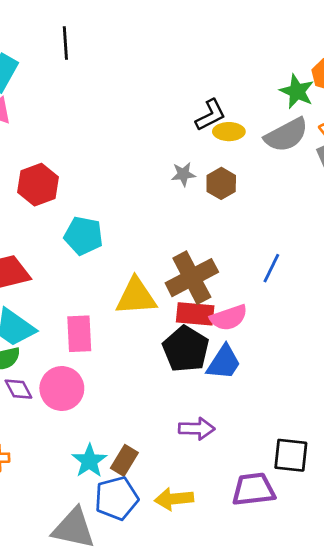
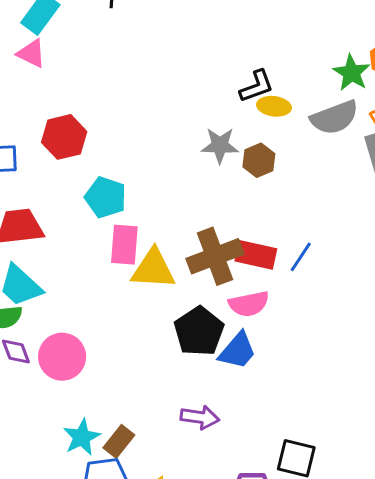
gray star: (183, 174) -> (220, 145), size x1.4
red rectangle: (195, 314) -> (256, 255), moved
pink rectangle: (79, 334) -> (124, 245), moved

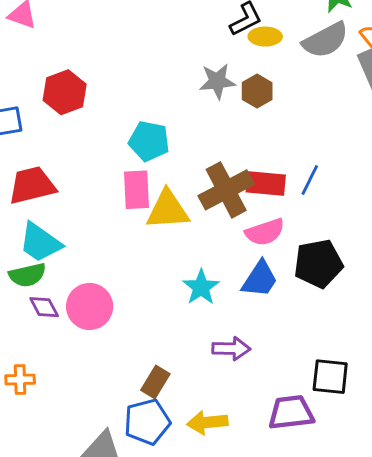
cyan pentagon: (106, 197) -> (149, 141), moved
black pentagon: (199, 331) -> (318, 264), moved, turned 30
cyan star: (82, 437) -> (201, 287), moved

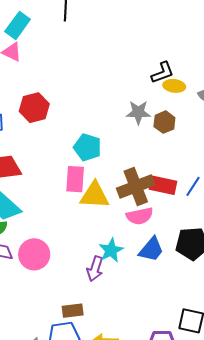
pink semicircle: (265, 232) -> (140, 216), moved
purple arrow: (231, 349) -> (95, 269), moved, turned 100
brown rectangle: (155, 382) -> (73, 311), turned 45

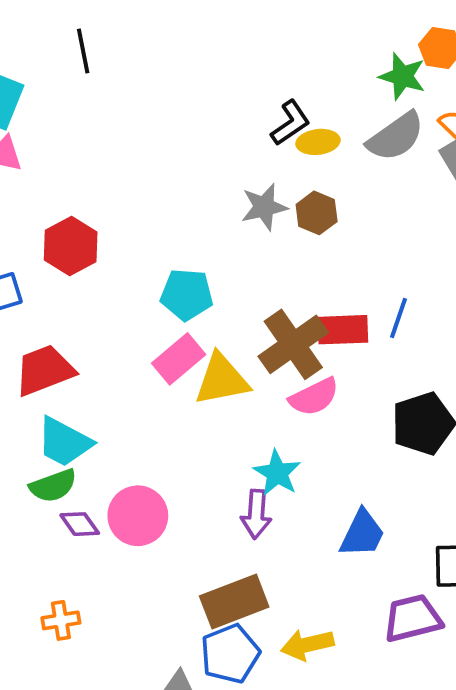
pink rectangle: (75, 179) -> (179, 359), turned 60
blue trapezoid: (151, 249) -> (362, 534), moved
brown rectangle: (73, 311) -> (234, 602), size x1.6

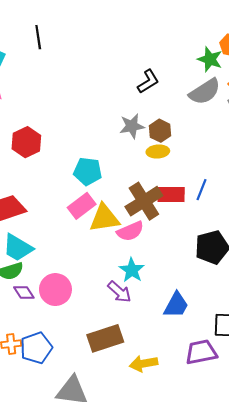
yellow ellipse: (318, 142) -> (158, 152), moved
pink semicircle: (314, 397) -> (130, 231), moved
purple arrow: (256, 514) -> (119, 292), turned -55
blue pentagon: (230, 654) -> (36, 348), moved

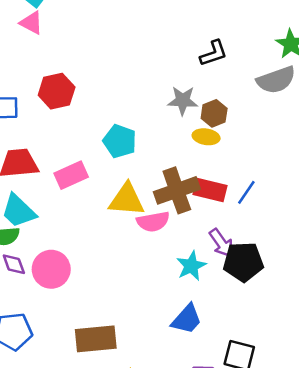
pink rectangle: (82, 206) -> (71, 175), moved
cyan star: (132, 270) -> (191, 266), moved
purple arrow: (119, 292) -> (221, 243), moved

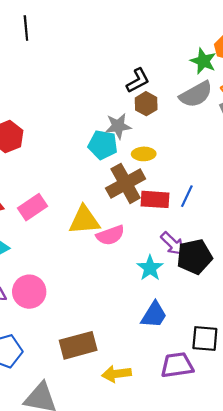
brown hexagon: (214, 113) -> (146, 104), moved
cyan pentagon: (120, 141) -> (103, 145), moved
brown cross: (177, 190) -> (126, 183), moved

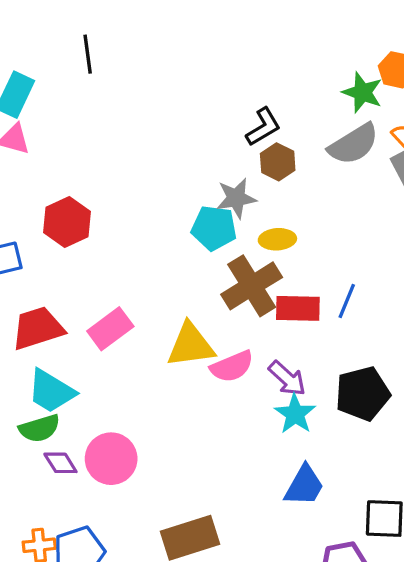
purple arrow: (173, 244) -> (287, 378), moved

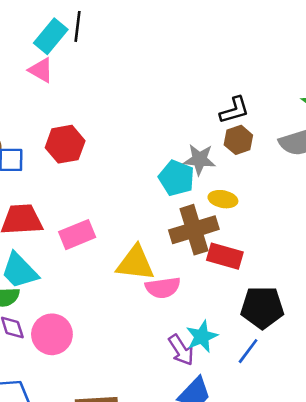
black line: (88, 54) -> (77, 26), moved
blue line: (347, 301) -> (248, 351), moved
purple arrow: (287, 378) -> (181, 350), moved
black pentagon: (363, 394) -> (262, 307), moved

